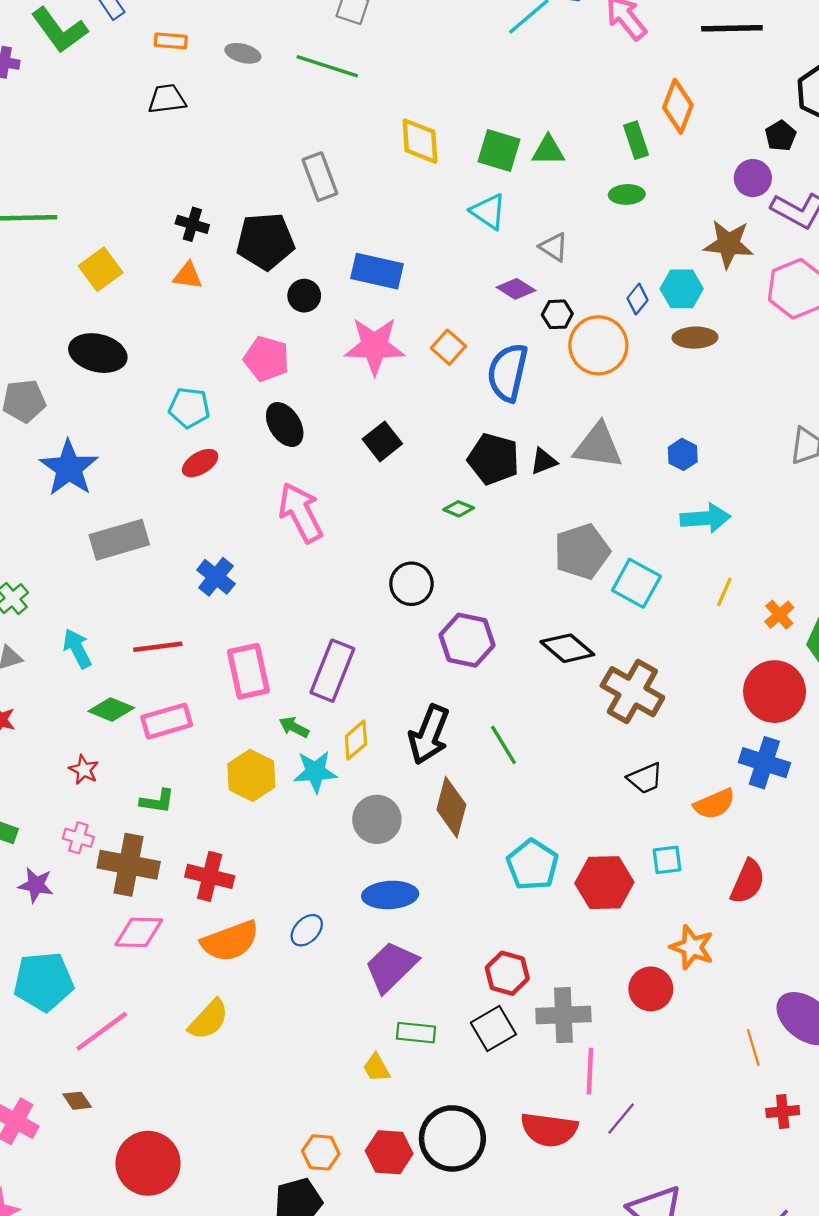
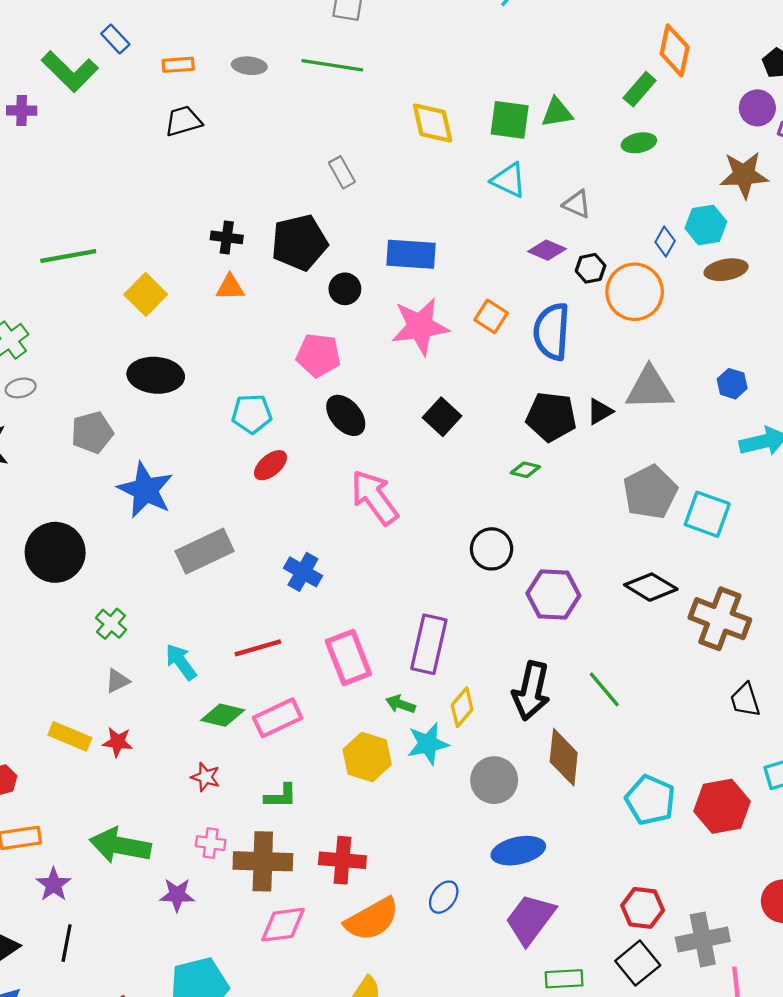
green rectangle: (636, 140) -> (640, 89), turned 68
gray rectangle: (320, 177) -> (342, 172), size x0.7
black trapezoid: (645, 778) -> (745, 700), turned 105

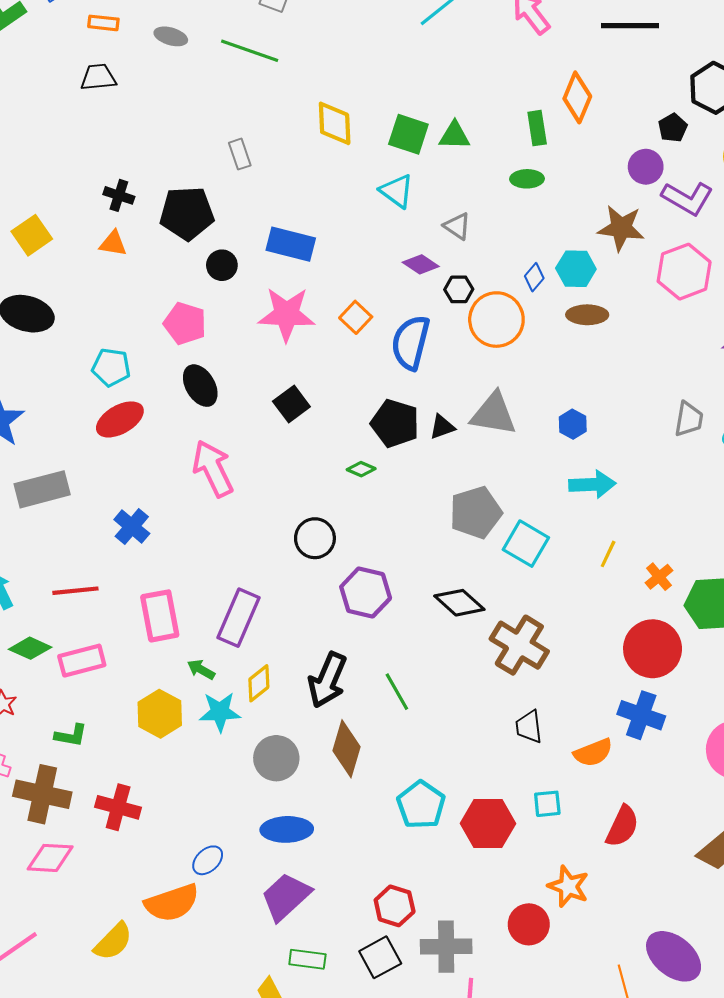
green rectangle: (640, 89) -> (537, 128), turned -60
red ellipse: (270, 465) -> (120, 419), size x1.4
orange semicircle: (372, 919) -> (172, 903), moved

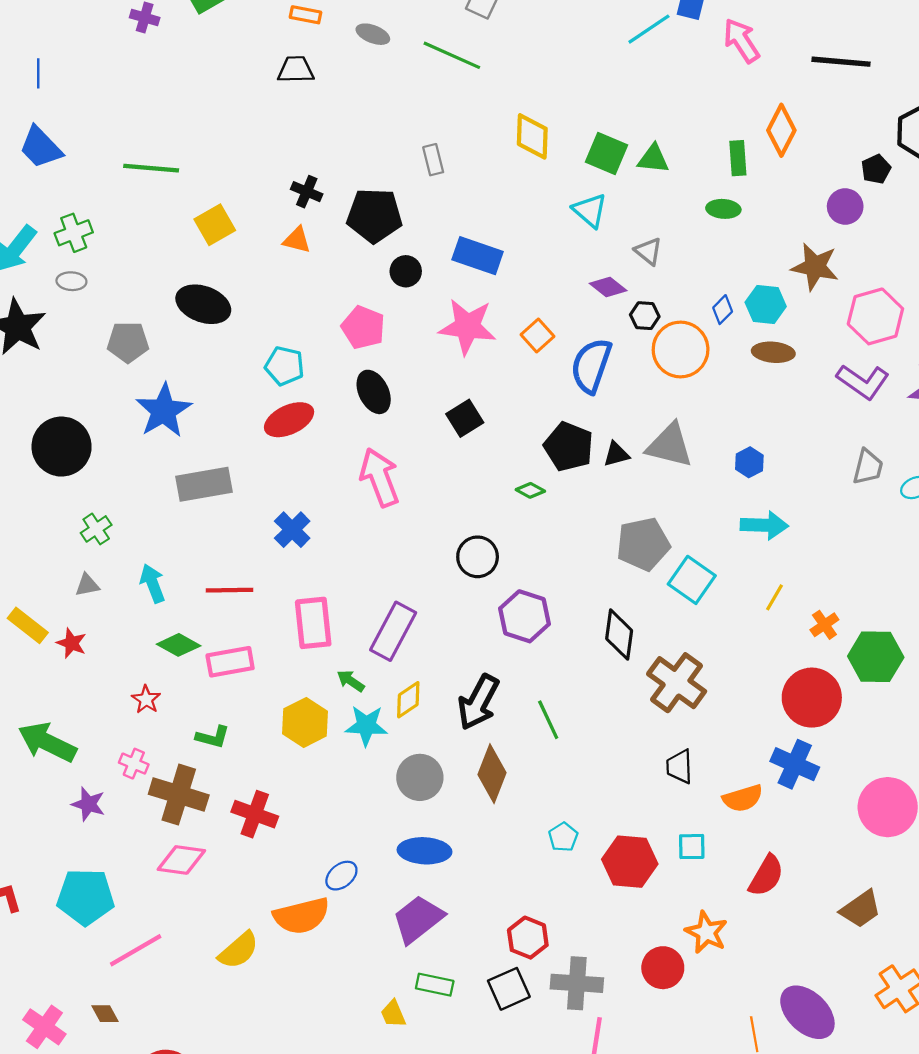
purple L-shape: (687, 198) -> (863, 382), moved
black diamond: (459, 603) -> (619, 635), turned 51
cyan pentagon: (421, 805) -> (563, 837), size x0.6

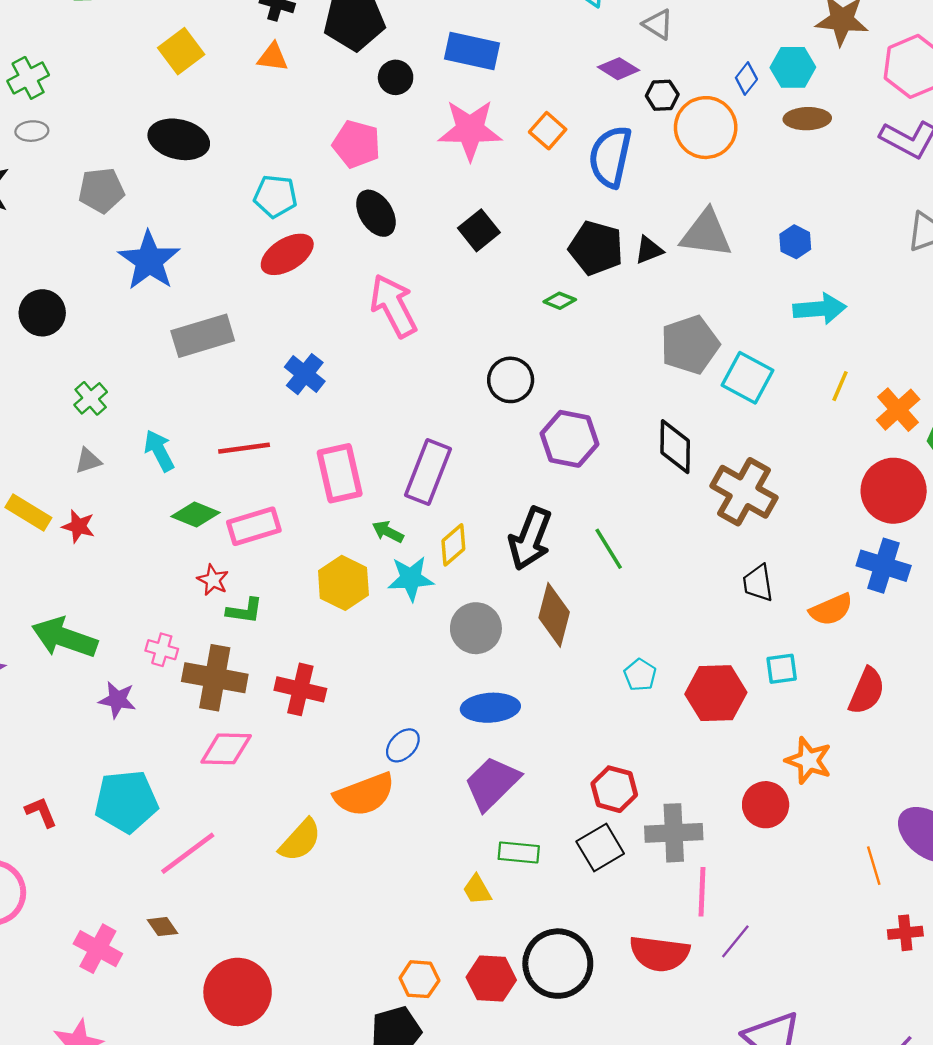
black circle: (62, 447) -> (42, 313), size x0.7
orange cross: (824, 625) -> (898, 410), size x1.4
red star: (146, 699) -> (213, 580), moved

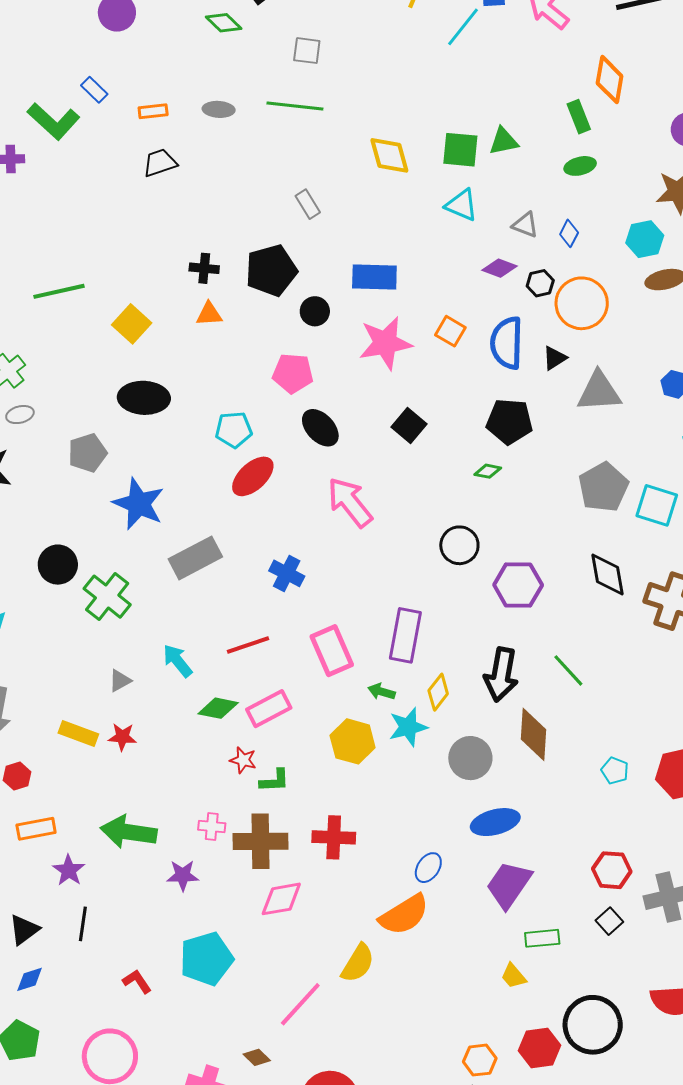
blue diamond: (746, 79) -> (569, 233), moved
black triangle: (649, 250) -> (555, 358), moved
green cross: (91, 398) -> (107, 597), moved, size x1.6
black square: (600, 848) -> (609, 921), size x0.7
pink line: (188, 853) -> (300, 1004), moved

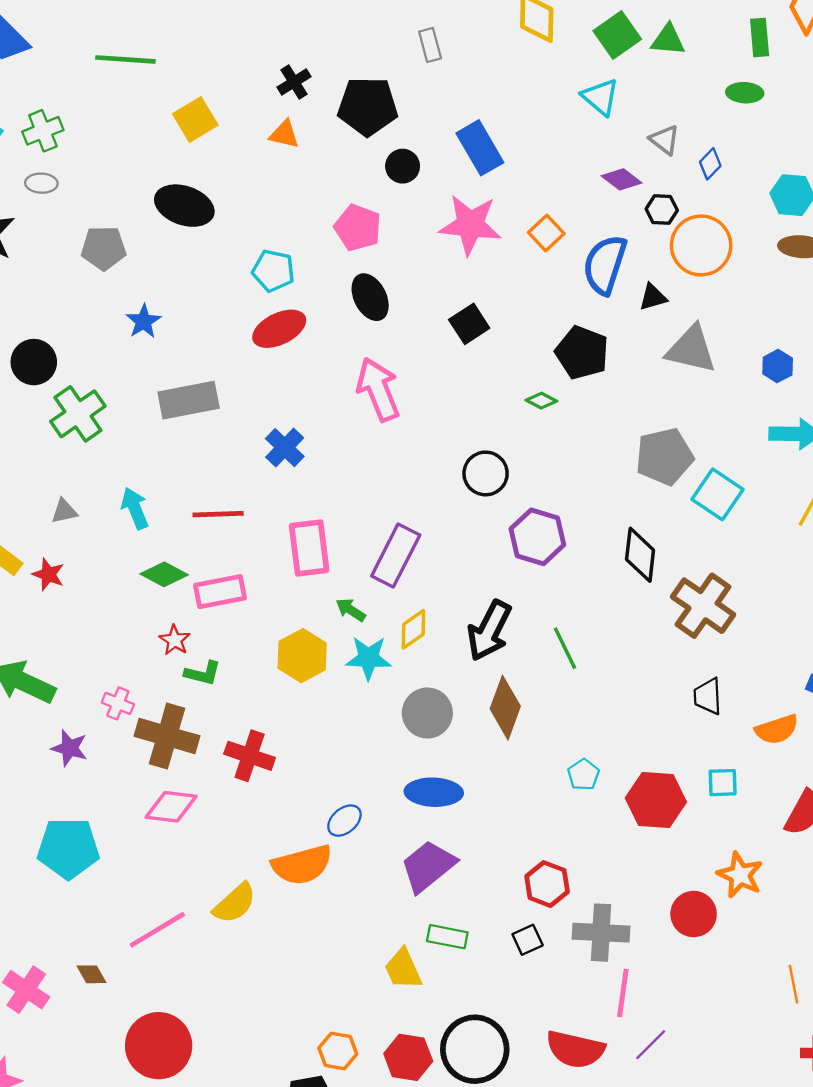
green square: (460, 150) -> (617, 35), turned 33
black cross: (204, 268) -> (294, 82), turned 36
blue rectangle: (374, 277) -> (480, 148), turned 42
blue star: (139, 504) -> (144, 321), size x0.6
yellow trapezoid: (513, 976) -> (403, 969), size x1.4

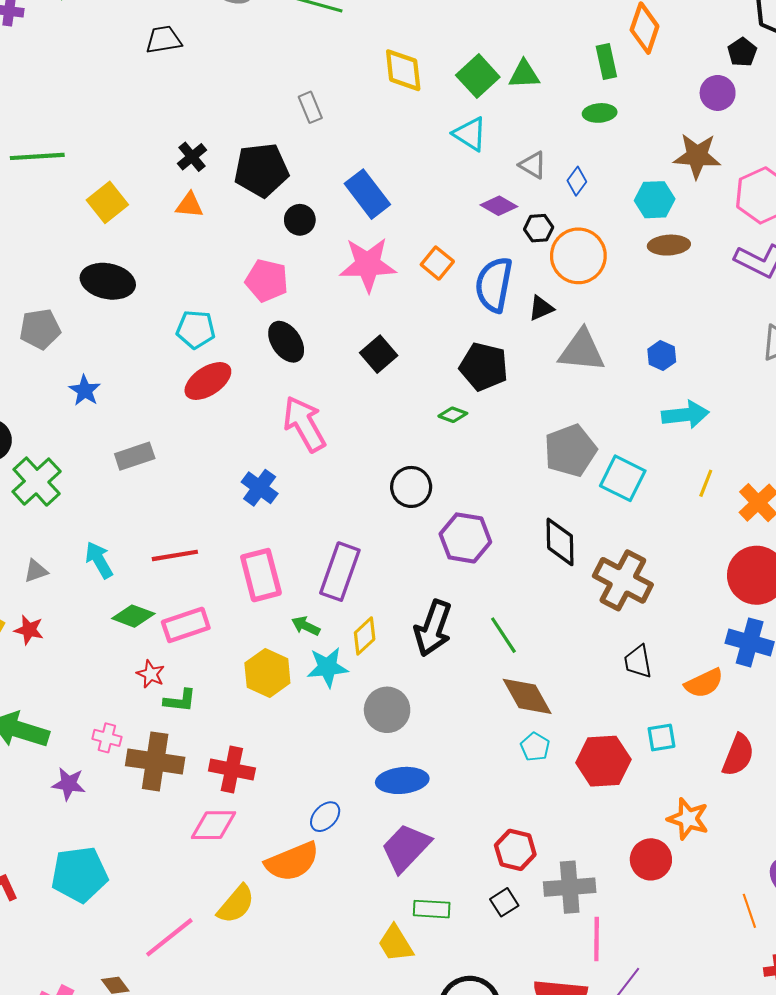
gray rectangle: (189, 400) -> (135, 456), size x0.7
blue cross: (285, 448) -> (260, 488), moved
brown diamond: (505, 708) -> (527, 696), moved, turned -42
pink diamond: (171, 807) -> (214, 825), moved

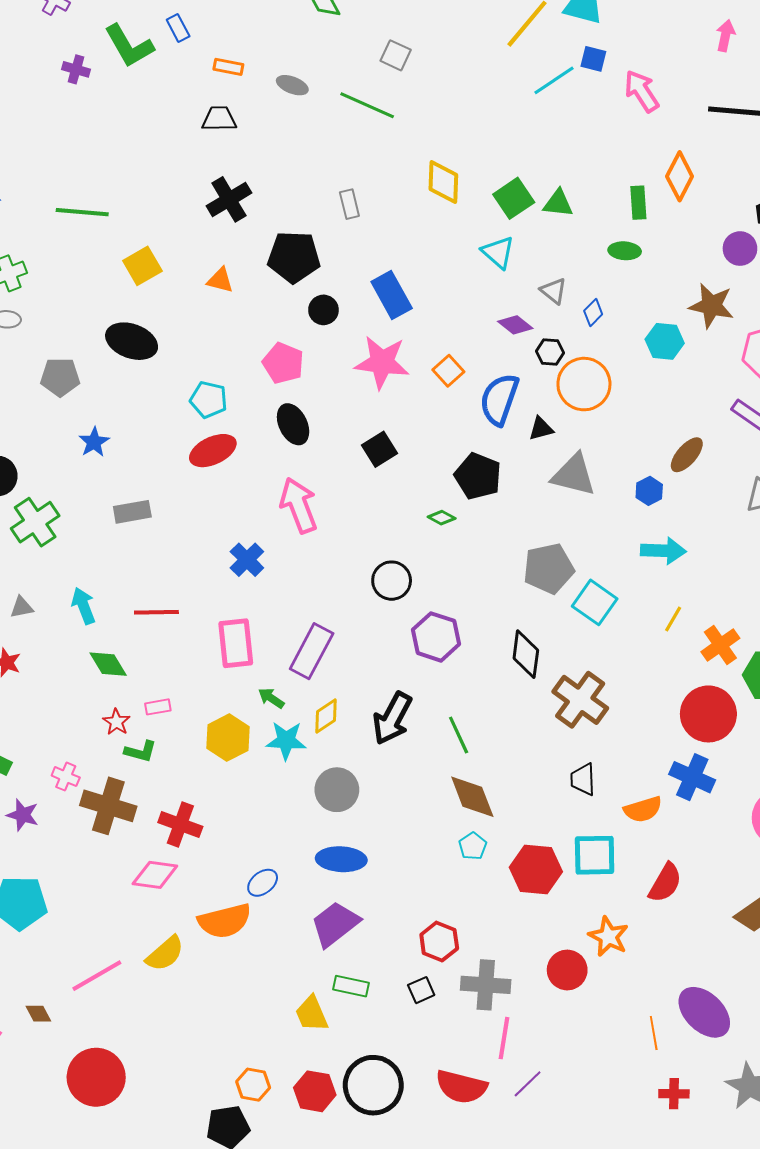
black cross: (192, 157) -> (229, 199), moved, size x1.5
brown ellipse: (669, 245) -> (687, 455), moved, turned -54
green diamond: (133, 616) -> (108, 664), turned 30
pink rectangle: (186, 625) -> (158, 707), moved, size x0.6
cyan square: (661, 737) -> (595, 855), size x1.6

